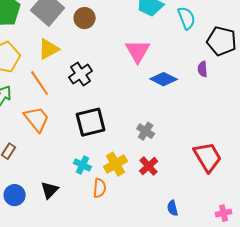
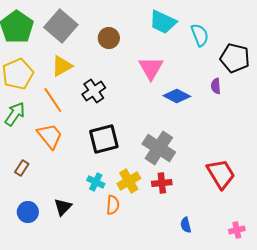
brown circle: (85, 18) -> (109, 38), moved
gray cross: (146, 131) -> (159, 148), size x1.8
red cross: (149, 166) -> (162, 183), turned 36

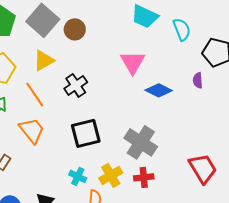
brown circle: (109, 38) -> (75, 29), moved

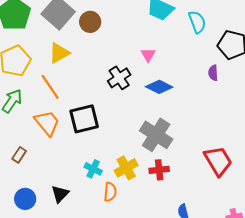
pink triangle: (133, 62) -> (148, 55), size x0.6
black cross: (76, 85) -> (119, 78), moved
blue diamond: (159, 90) -> (159, 87), moved
black square: (86, 133) -> (84, 119), moved

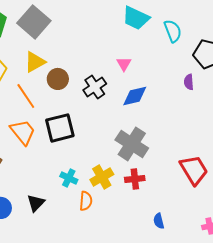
brown circle: (90, 22) -> (58, 79), moved
blue diamond: (159, 87) -> (135, 96), turned -40

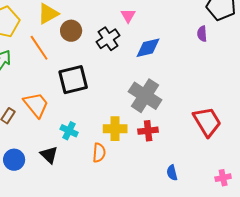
pink triangle: (124, 64) -> (128, 16), moved
orange trapezoid: (23, 132) -> (36, 105), moved
yellow cross: (102, 177) -> (115, 129), turned 30
cyan cross: (69, 178) -> (69, 131), moved
black triangle: (36, 203) -> (49, 155), turned -30

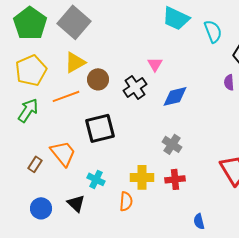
orange line: (39, 48) -> (66, 96), turned -76
gray cross: (145, 96) -> (172, 144), size x0.6

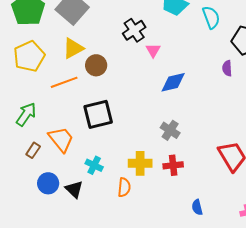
black cross: (135, 87) -> (134, 30), moved
green arrow: (28, 110) -> (26, 114), moved
blue circle: (41, 208) -> (48, 183), moved

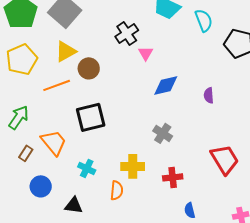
purple semicircle: (227, 68) -> (209, 95), moved
red cross: (173, 165) -> (173, 177), moved
black triangle: (74, 189) -> (74, 205), moved, turned -36

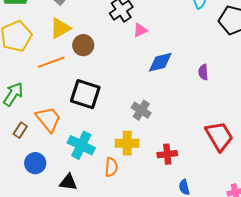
pink triangle: (146, 53) -> (140, 30), turned 35
black square: (91, 117) -> (85, 94), turned 32
gray cross: (163, 133) -> (141, 110), moved
cyan cross: (87, 168) -> (81, 145), size x1.5

